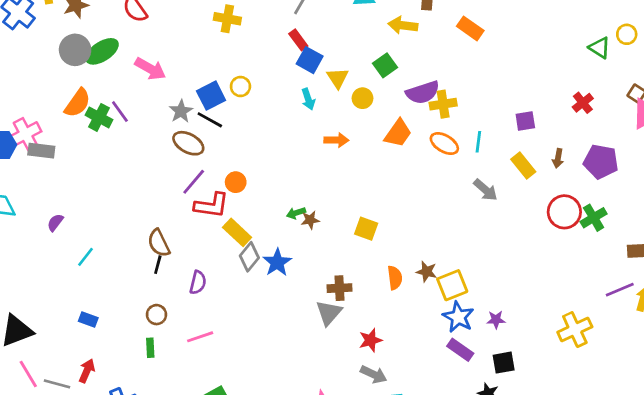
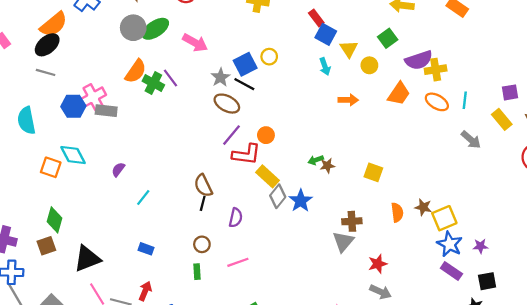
purple square: (525, 121) -> (510, 92), moved

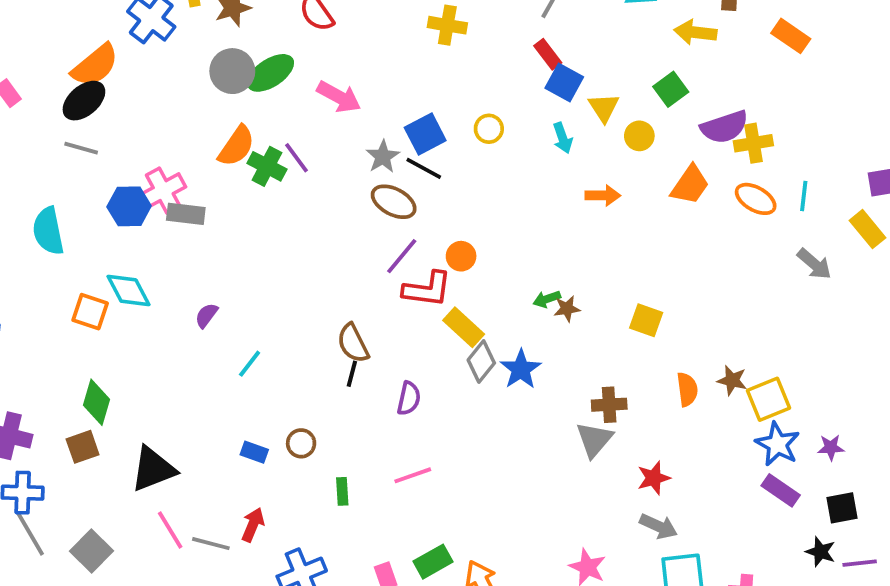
yellow circle: (269, 57) -> (489, 129), moved
brown circle: (202, 244) -> (301, 443), moved

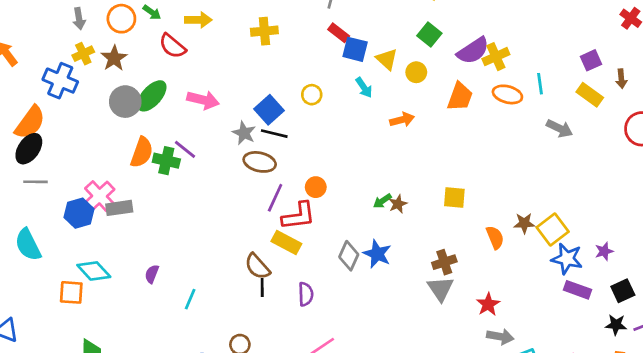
yellow rectangle: (464, 327) -> (286, 243), moved

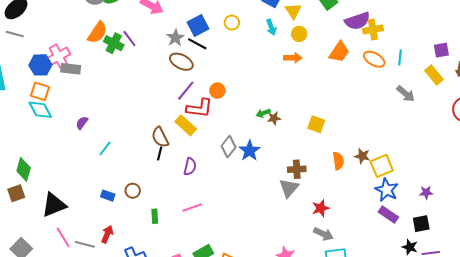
yellow circle: (416, 72) -> (299, 34), moved
purple star: (604, 251) -> (426, 192), moved
orange square: (71, 292) -> (40, 91), moved

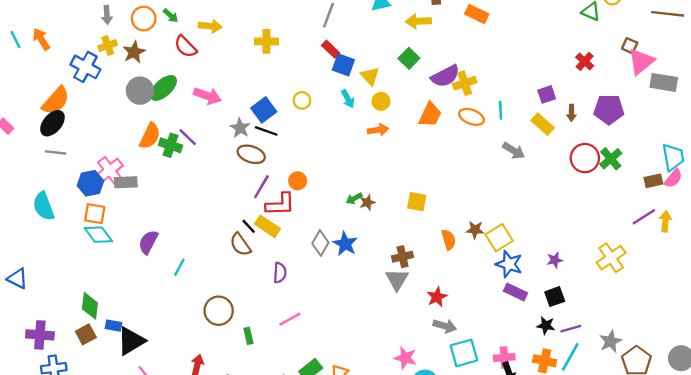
purple semicircle: (82, 123) -> (148, 242), size x1.5
black line: (160, 153) -> (249, 226), moved, turned -48
brown circle: (133, 191) -> (219, 311), size x1.6
blue rectangle: (108, 196) -> (114, 326), moved

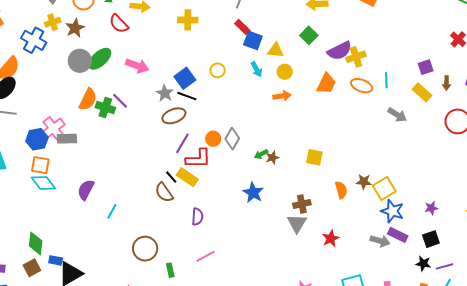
yellow triangle: (370, 76) -> (276, 50), turned -42
brown ellipse: (251, 154) -> (174, 116), turned -40
gray diamond: (320, 243) -> (232, 139), moved
gray arrow: (445, 326) -> (380, 241), moved

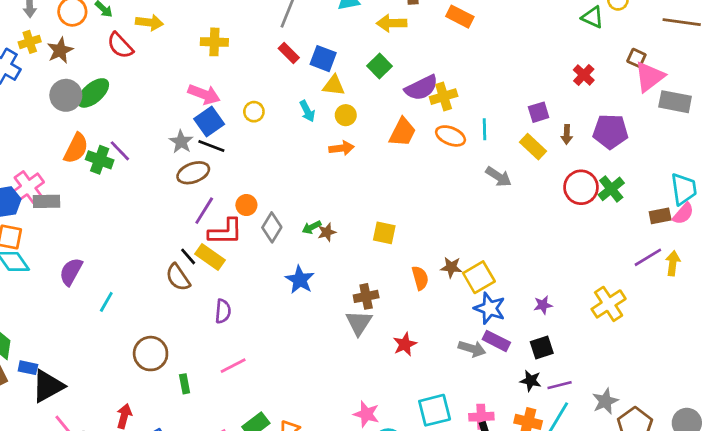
blue square: (253, 40) -> (323, 59), moved
pink arrow: (137, 66) -> (204, 94), moved
gray diamond: (232, 139) -> (272, 227), moved

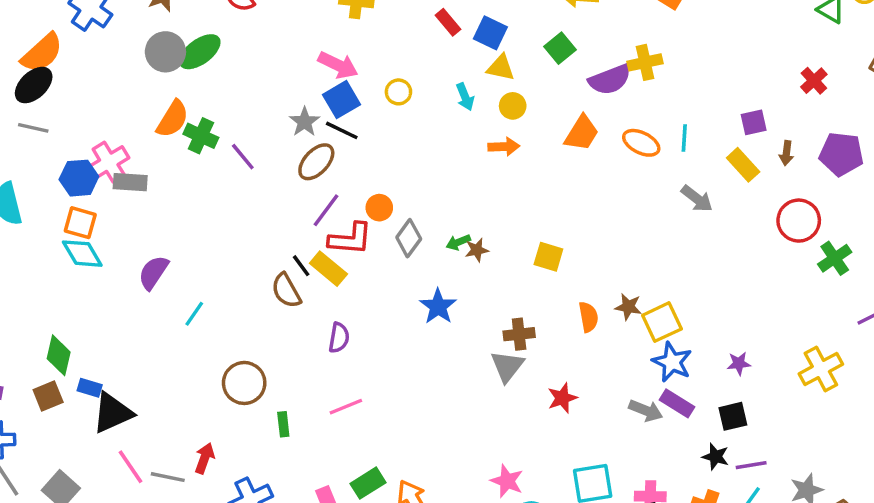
yellow cross: (444, 97) -> (645, 62), moved
purple line: (120, 151) -> (243, 157), moved
brown ellipse: (193, 173) -> (316, 162), turned -32
green cross: (611, 189) -> (835, 258), moved

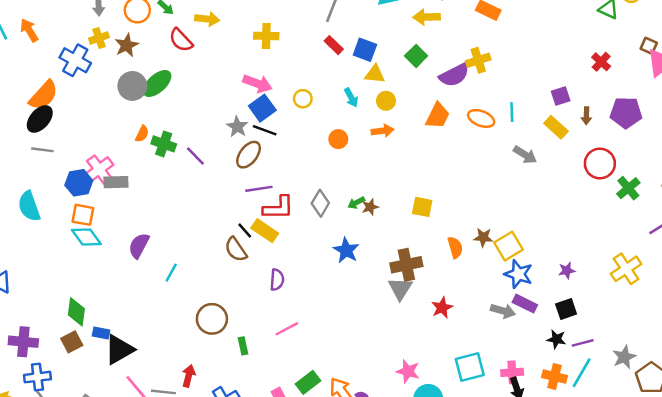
orange semicircle: (173, 119) -> (142, 134), size x0.6
orange circle: (379, 208) -> (338, 139), moved
purple line: (326, 210) -> (259, 189), turned 50
brown cross: (519, 334) -> (406, 265), size x1.4

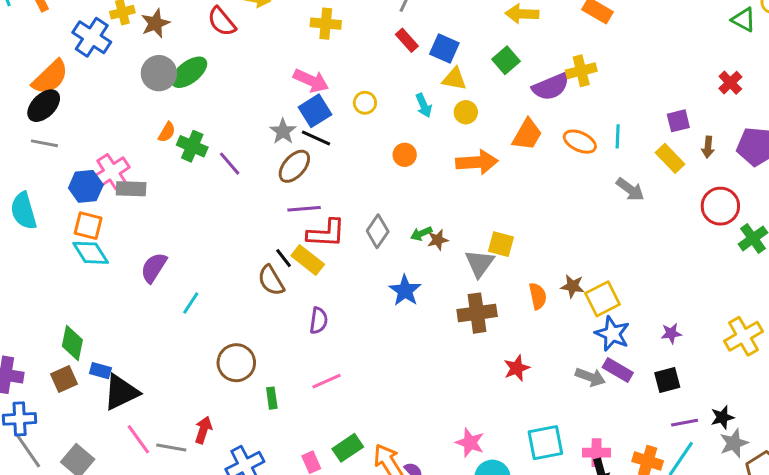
orange arrow: (383, 131) -> (477, 162), moved, size x1.5
gray triangle: (400, 289) -> (479, 263), moved
black star: (556, 339) -> (722, 417), moved, turned -30

